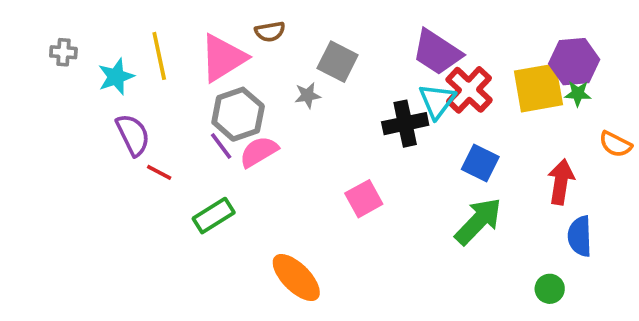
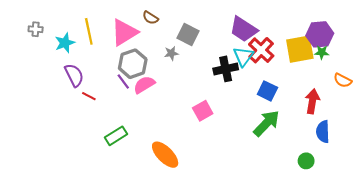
brown semicircle: (270, 32) -> (150, 18), turned 42
green rectangle: (214, 216) -> (116, 136), moved

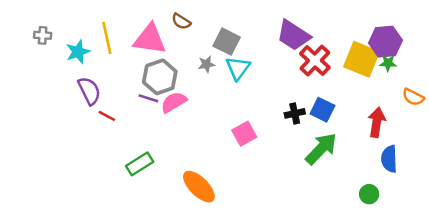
pink triangle: (124, 32) -> (150, 39), turned 40
yellow square: (300, 49) -> (362, 59), turned 32
cyan triangle: (243, 56) -> (238, 68), moved
black cross: (226, 69) -> (295, 113), moved, size x0.7
purple line: (123, 81) -> (148, 98), turned -35

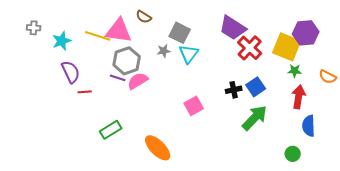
yellow line: (107, 38) -> (98, 36), moved, turned -60
green star: (388, 63) -> (295, 71), moved
blue square: (322, 110) -> (256, 87), turned 30
red line: (107, 116) -> (85, 92), turned -32

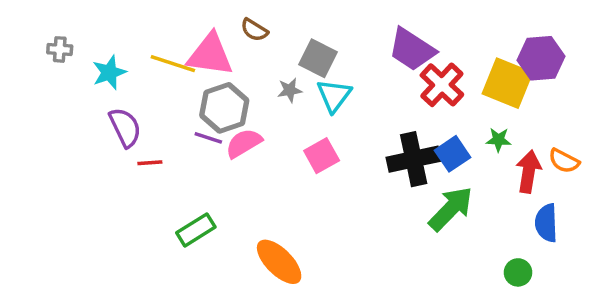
green star: (295, 71) -> (499, 140), moved
orange semicircle: (328, 77) -> (564, 161), moved
black cross: (234, 90) -> (414, 159), size x1.8
pink square: (194, 106) -> (322, 156), moved

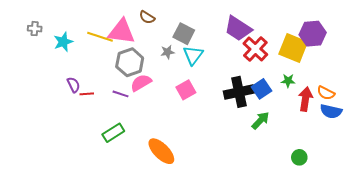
purple semicircle: (125, 127) -> (73, 85), moved, size x0.7
purple line: (208, 138) -> (120, 94), moved
green arrow: (451, 209) -> (260, 121), size x0.7
blue semicircle: (546, 223) -> (331, 111), moved, turned -75

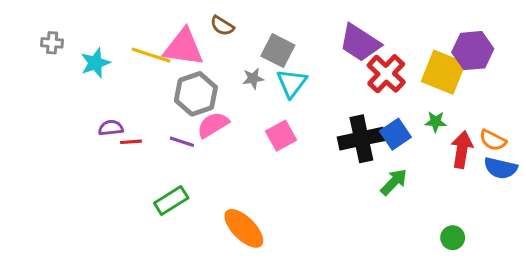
purple semicircle: (73, 85) -> (111, 128), turned -70

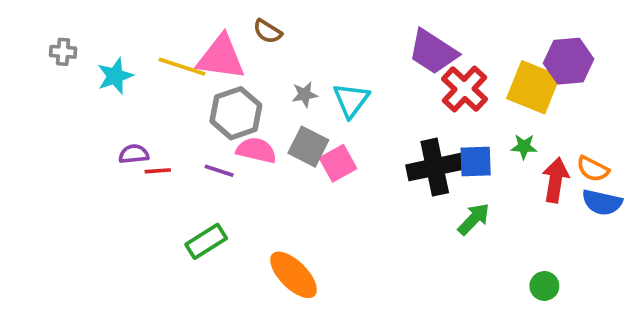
gray square: (278, 51) -> (308, 147), moved
pink semicircle: (213, 125) -> (256, 150), turned 44
blue square: (395, 134) -> (476, 161), turned 32

